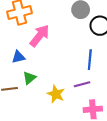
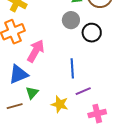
blue triangle: (18, 57) -> (19, 74), size x1.5
blue line: (90, 60) -> (72, 68), moved

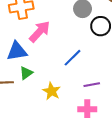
blue line: (72, 68) -> (72, 58), turned 36
purple line: (83, 91) -> (92, 85), moved

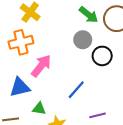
green triangle: (26, 73) -> (39, 109), moved, turned 48

